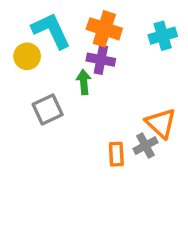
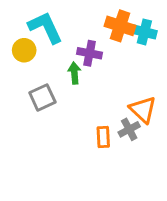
orange cross: (104, 29) -> (120, 26), moved
cyan cross: (163, 36) -> (144, 32), turned 30

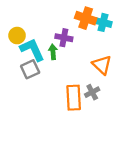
cyan L-shape: (45, 27) -> (32, 50), moved
orange triangle: (143, 110) -> (102, 65), moved
orange rectangle: (103, 137) -> (74, 98), size x1.6

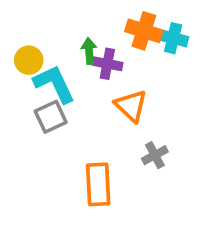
green arrow: (53, 52) -> (89, 51), moved
orange triangle: (102, 65) -> (131, 106), moved
orange rectangle: (74, 98) -> (98, 184), moved

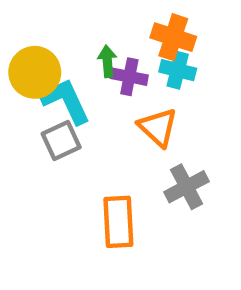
cyan cross: (173, 38) -> (178, 70), moved
yellow circle: (29, 60) -> (35, 72), size x1.5
gray cross: (155, 155) -> (186, 187), size x1.4

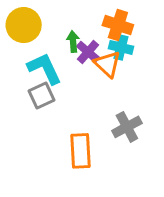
yellow circle: (35, 72) -> (24, 25), moved
purple cross: (129, 77) -> (88, 52), turned 30
orange triangle: (158, 127) -> (107, 64), moved

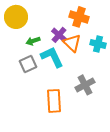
green arrow: (73, 42) -> (33, 41), moved, turned -104
cyan cross: (121, 47) -> (98, 44), moved
cyan L-shape: (45, 68) -> (52, 57), moved

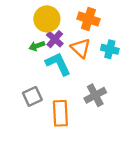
yellow circle: (16, 17) -> (47, 19), moved
purple cross: (59, 35) -> (55, 39), moved
gray square: (28, 64) -> (32, 96), moved

